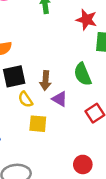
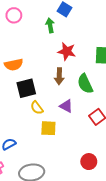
red star: (86, 20) -> (67, 51), moved
brown arrow: (45, 81) -> (59, 76), moved

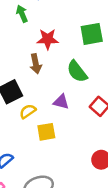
brown arrow: (59, 76) -> (36, 64), moved
yellow semicircle: (37, 108) -> (28, 111), turned 104

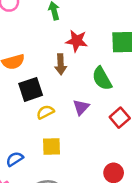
purple triangle: (61, 102) -> (81, 107), turned 49
yellow square: (46, 132) -> (51, 146), moved

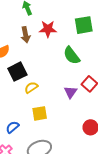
brown arrow: (61, 64) -> (26, 35), moved
purple triangle: (81, 107) -> (71, 92), moved

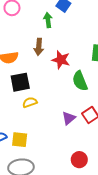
red star: (48, 29) -> (61, 60), moved
yellow square: (40, 113) -> (20, 140), moved

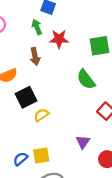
red star: (61, 60) -> (59, 39), moved
purple triangle: (69, 118) -> (83, 142), moved

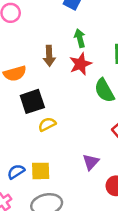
green arrow: (37, 27) -> (80, 38), moved
red star: (59, 39) -> (80, 64), moved, turned -30

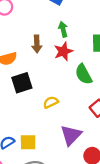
yellow semicircle: (47, 124) -> (51, 102), moved
purple triangle: (91, 162) -> (71, 135), size x1.5

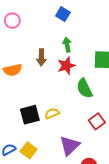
black square: (22, 83) -> (30, 115), moved
yellow square: (28, 142) -> (29, 150), turned 35

